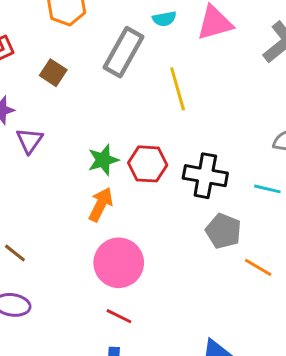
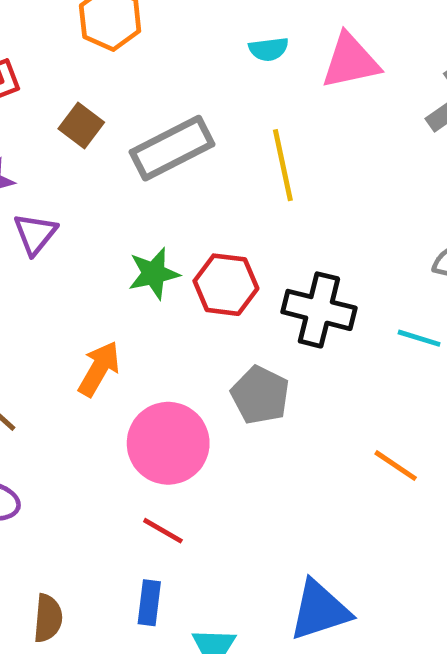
gray rectangle: (123, 52) -> (172, 148), moved, turned 30
orange arrow: (101, 204) -> (99, 369), moved
gray pentagon: (223, 231) -> (260, 395), moved

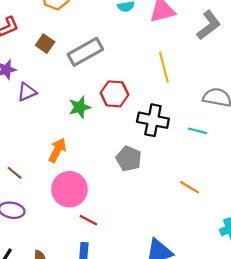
yellow line: (283, 165) -> (164, 67), moved
purple triangle: (35, 234) -> (27, 92), turned 30
red hexagon: (226, 285) -> (115, 94), moved
pink circle: (168, 443) -> (69, 189), moved

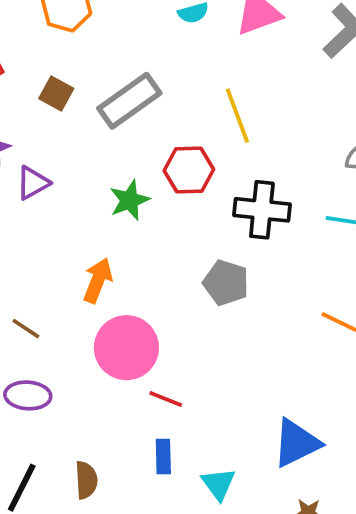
yellow line: (164, 67) -> (237, 116), moved

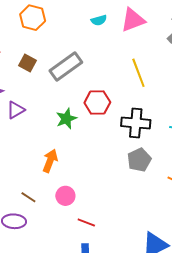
yellow line: (237, 116) -> (138, 73), moved
gray pentagon: (226, 283) -> (139, 160), moved, turned 30
brown line: (26, 329) -> (28, 197), moved
pink circle: (126, 348) -> (65, 196), size x0.6

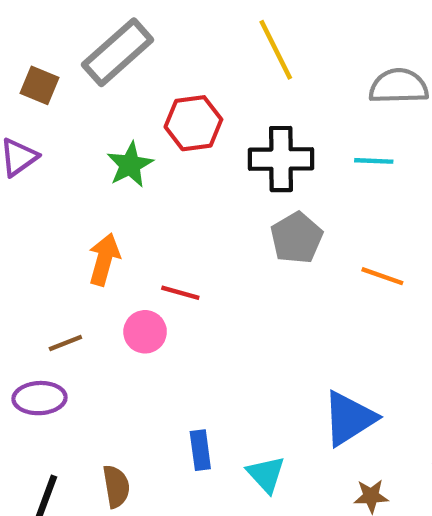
brown square: (28, 63) -> (39, 85), moved
brown line: (28, 197) -> (65, 343), turned -49
red line: (86, 223) -> (180, 293), moved

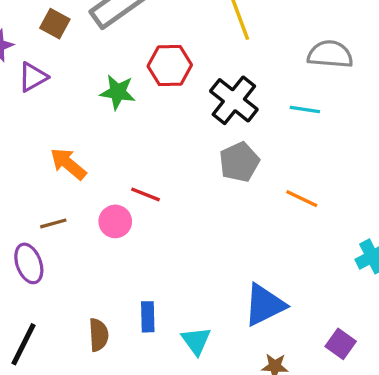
black cross: (281, 159) -> (234, 100), turned 33
green star: (130, 165) -> (118, 92), turned 30
orange arrow: (104, 259) -> (68, 164), moved, turned -72
purple ellipse: (40, 398) -> (29, 263), turned 66
brown semicircle: (116, 486) -> (98, 335), moved

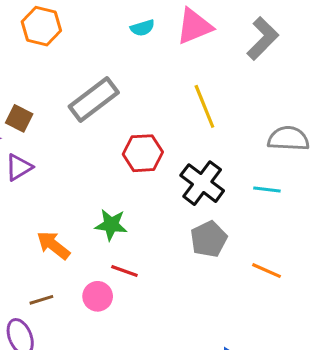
brown square: (55, 24) -> (19, 118), moved
green star: (118, 92) -> (111, 225), moved

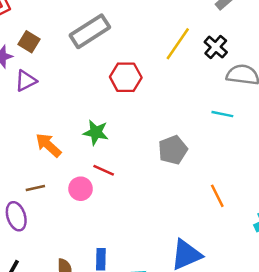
yellow line: (204, 106) -> (178, 44), turned 52
black cross: (202, 183) -> (216, 47), moved, size x0.7
orange line: (267, 271) -> (217, 196), moved, turned 35

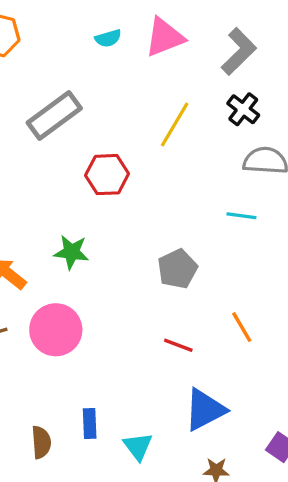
black cross: (216, 47) -> (243, 109), moved
red line: (104, 170) -> (178, 345), moved
pink circle: (81, 189) -> (56, 330), size x1.6

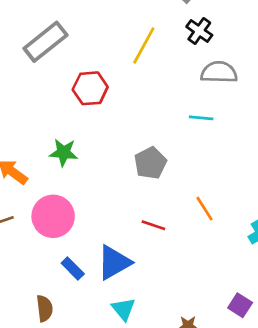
blue triangle: (205, 410) -> (114, 262), moved
blue rectangle: (90, 424) -> (73, 269), moved, turned -40

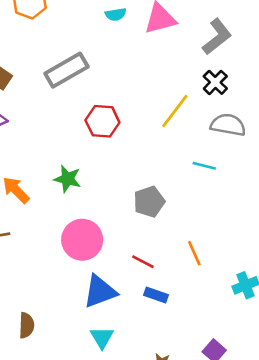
yellow line: (144, 45) -> (175, 111), moved
pink circle: (53, 216) -> (82, 240), moved
blue rectangle: (73, 269) -> (156, 295), moved, turned -35

